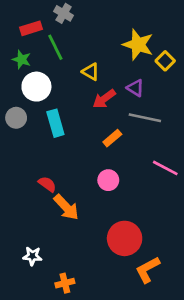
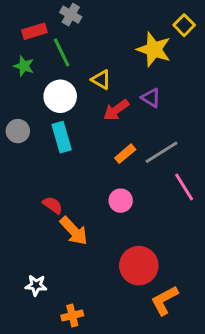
yellow square: (165, 61) -> (184, 25), moved
white circle: (36, 87) -> (60, 96), moved
gray line: (145, 118) -> (161, 152), moved, turned -44
pink line: (165, 168) -> (184, 187), turned 30

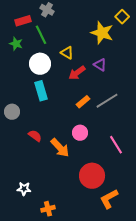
gray circle: (18, 131) -> (12, 112), moved
pink line: (184, 187) -> (116, 145), moved
orange arrow: (74, 231) -> (60, 148), moved

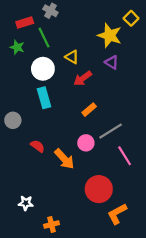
purple triangle: (100, 65) -> (112, 62), moved
gray line: (107, 101) -> (111, 131), moved

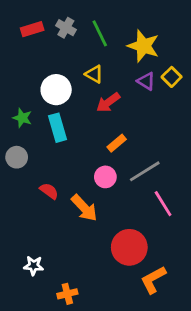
gray cross: (50, 11) -> (66, 28), moved
yellow square: (131, 18) -> (172, 77), moved
green line: (44, 38) -> (100, 33), moved
green star: (17, 47) -> (22, 118), moved
pink circle: (86, 143) -> (105, 177), moved

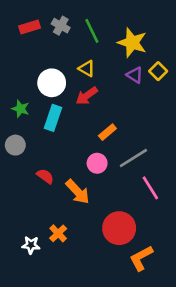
red arrow: (108, 102) -> (87, 96), moved
cyan rectangle: (57, 128) -> (53, 118), turned 35
orange cross: (67, 294) -> (58, 233), moved, turned -30

